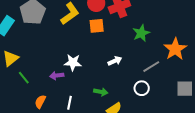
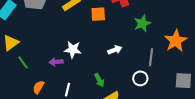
gray line: (151, 67) -> (151, 57), turned -54
green arrow: (101, 92) -> (99, 80), turned 48

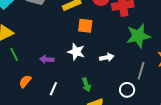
orange square: (98, 14) -> (85, 26), moved
green star: (142, 23) -> (138, 36), size x1.4
white star: (73, 50) -> (76, 52), moved

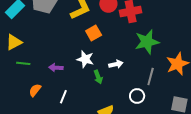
orange square: (85, 26) -> (94, 33), turned -35
green line: (14, 54) -> (23, 63), turned -56
green arrow: (86, 85) -> (98, 77), moved

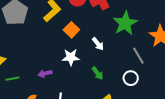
white arrow: (116, 64) -> (98, 44), moved, turned 80
green arrow: (98, 77) -> (98, 73), moved
gray line: (151, 77) -> (138, 56), turned -30

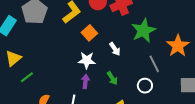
purple arrow: (45, 73) -> (85, 81), moved, turned 104
green line: (12, 79) -> (27, 77), turned -32

